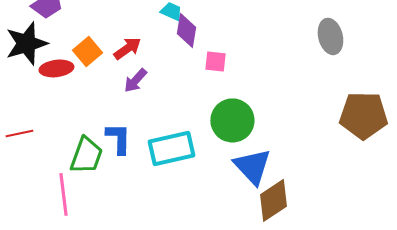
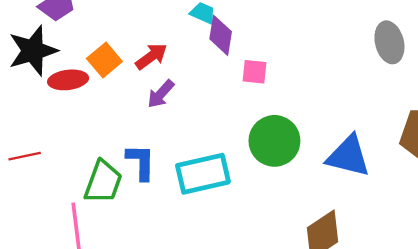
blue triangle: (252, 166) -> (348, 156), moved, turned -33

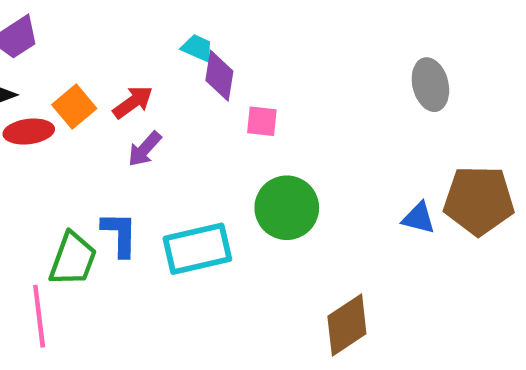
blue triangle: (348, 156) -> (419, 218), moved, size x0.6

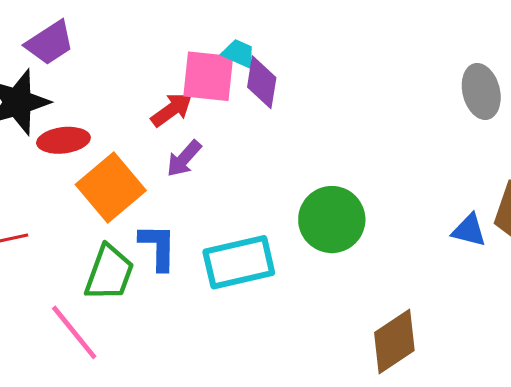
orange square: (74, 107) -> (111, 188), moved, size x1.5
pink square: (262, 121) -> (208, 76), moved, size x1.6
pink line: (39, 316) -> (74, 332), turned -32

